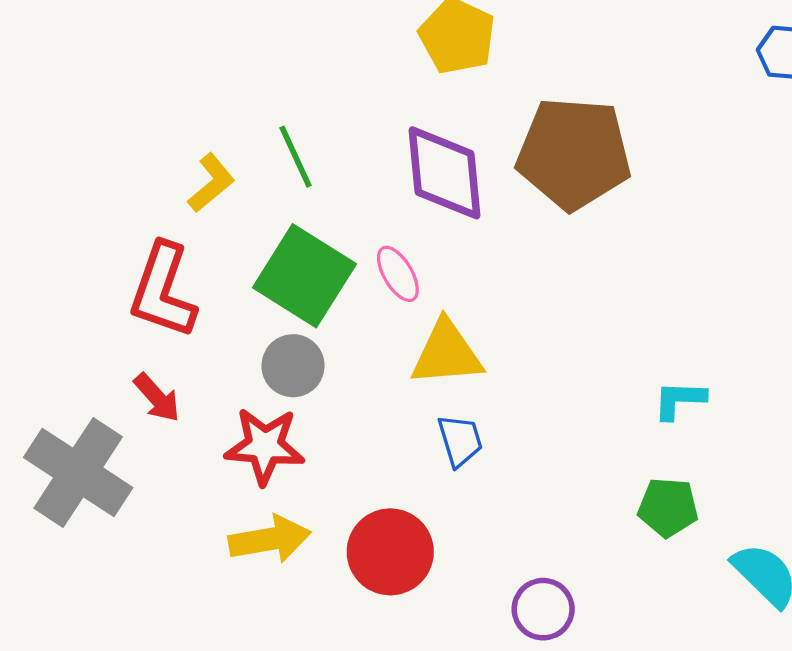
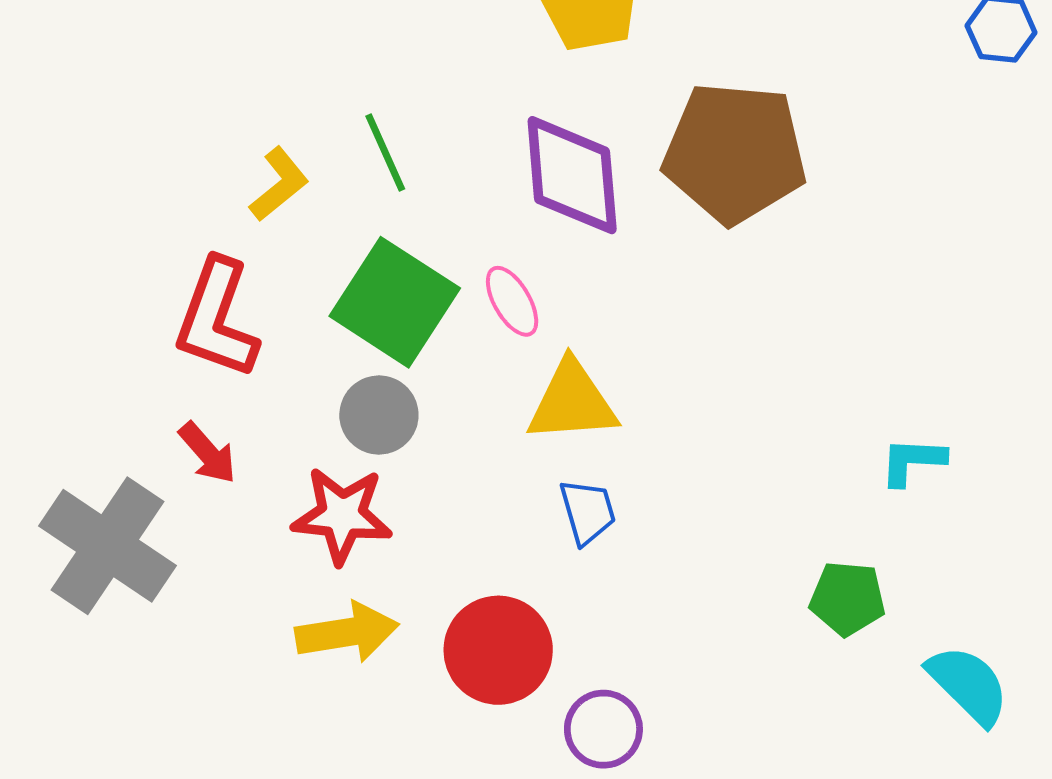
cyan L-shape: (679, 400) -> (912, 461), moved
purple circle: (543, 609) -> (603, 729), moved

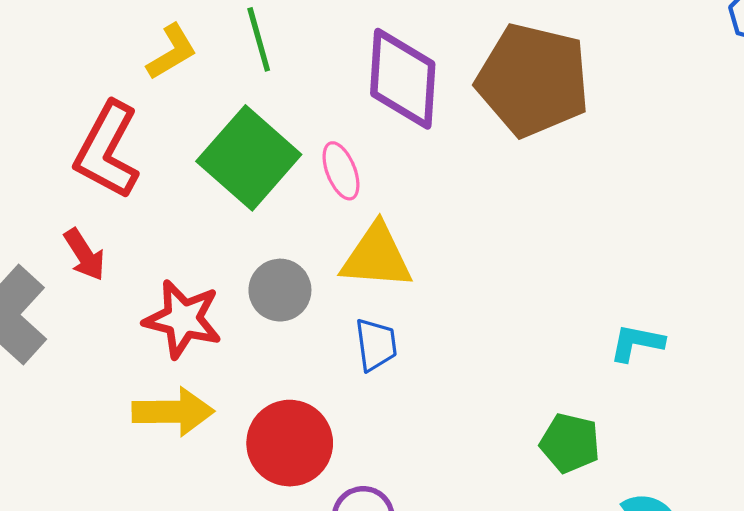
gray circle: (379, 415) -> (280, 290), moved

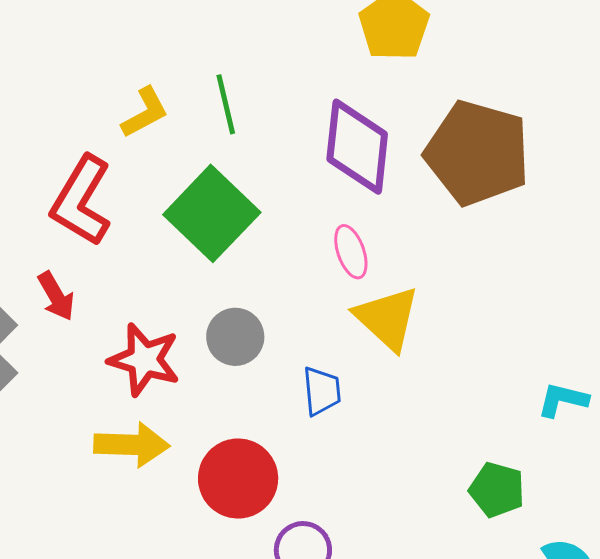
pink ellipse: (341, 171) -> (351, 252), moved
yellow triangle: (376, 257) -> (387, 318), moved, turned 36

